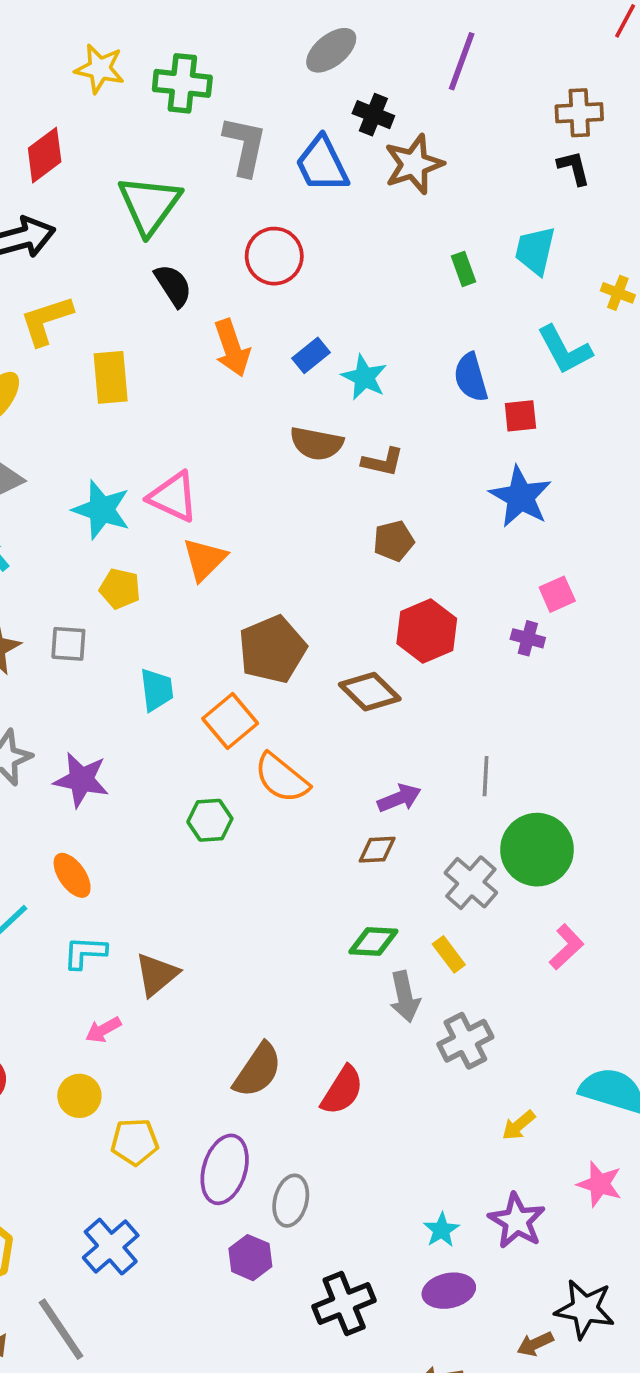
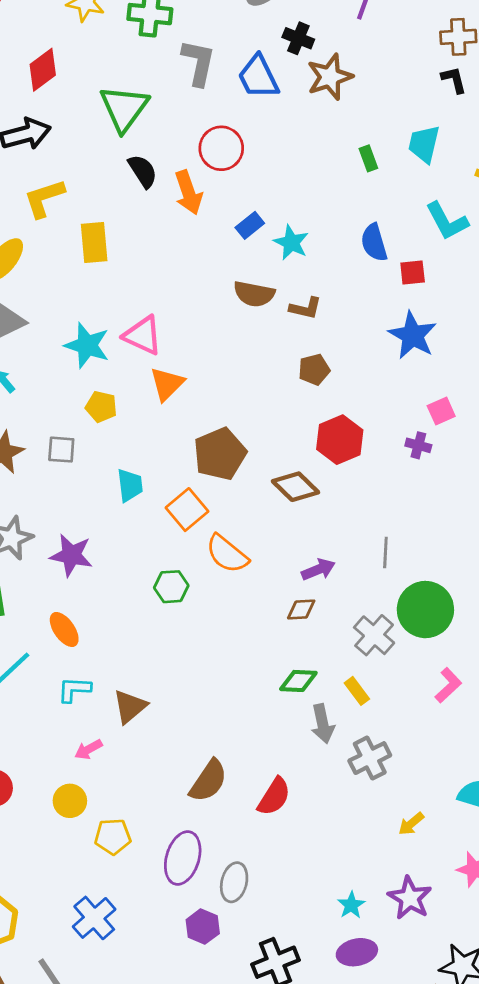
orange arrow: (232, 348) -> (188, 193), moved

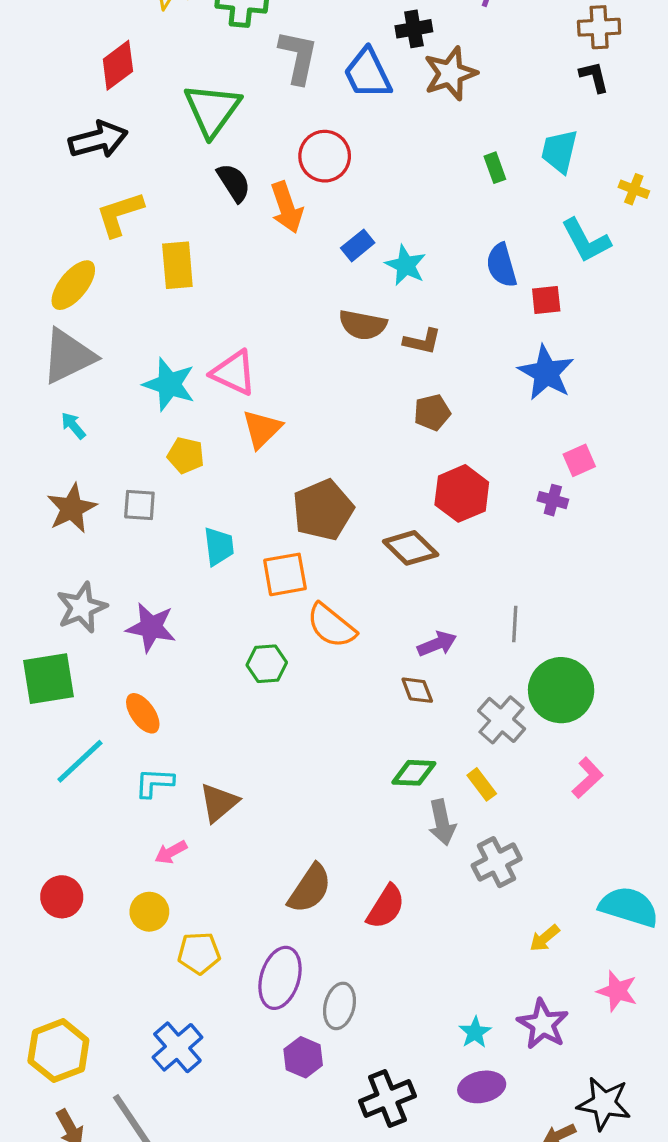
black cross: (298, 38) -> (414, 29), turned -32
orange square: (187, 510) -> (285, 574), turned 30
brown diamond: (301, 610) -> (417, 690), turned 72

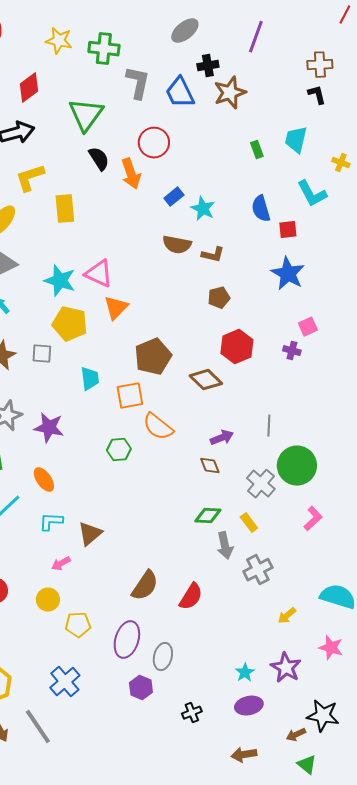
yellow pentagon: (186, 455) -> (70, 324), size x1.6
black cross: (387, 1099) -> (192, 713), size x0.6

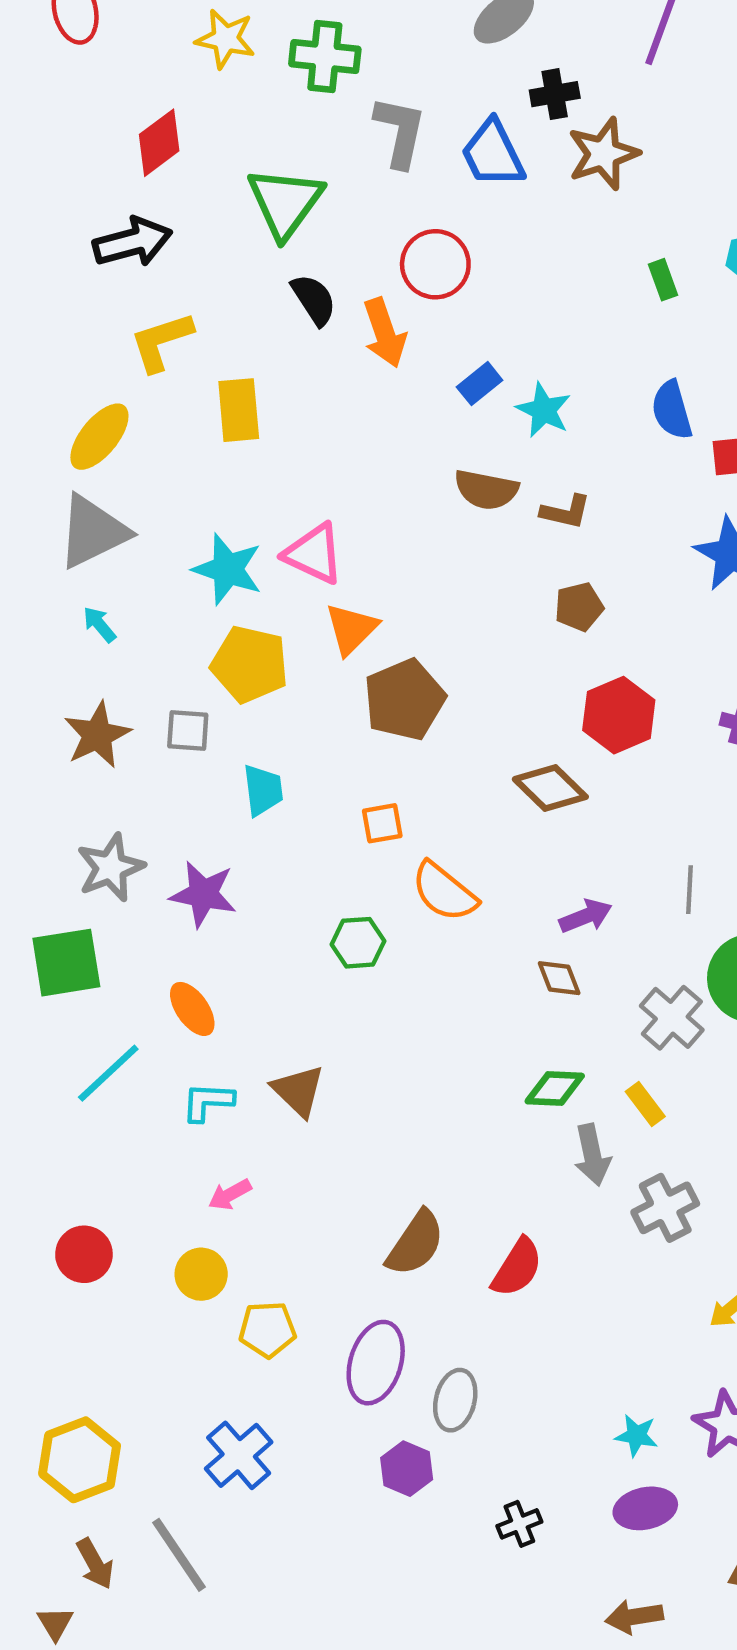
brown pentagon: (153, 357) -> (404, 700), moved
cyan trapezoid: (90, 379) -> (263, 790), moved
orange square: (130, 396) -> (382, 823), size x0.7
brown triangle: (90, 534) -> (298, 1091), moved, turned -36
cyan star: (245, 673) -> (636, 1435), turned -30

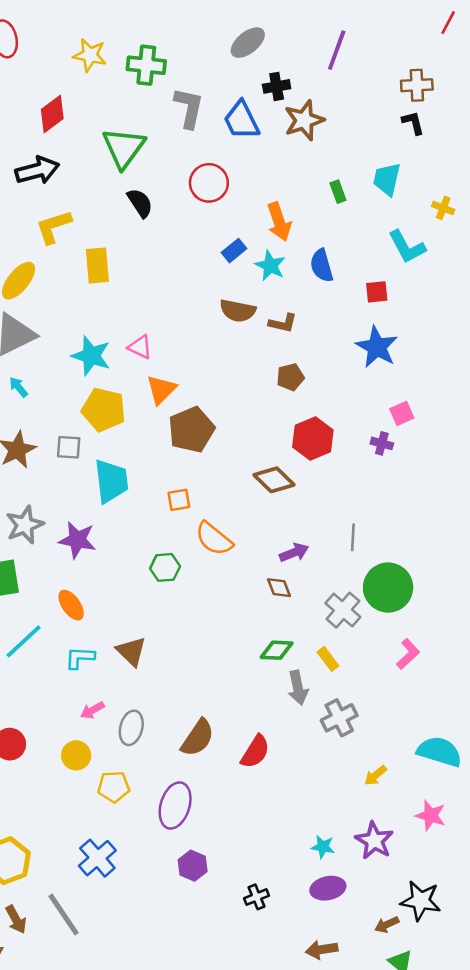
orange arrow: (385, 333) -> (279, 222), moved
blue semicircle: (672, 410) -> (322, 266), moved
pink triangle: (314, 554) -> (140, 347), size x0.7
cyan trapezoid: (263, 790) -> (111, 481), size x1.5
gray ellipse: (455, 1400) -> (131, 728), moved

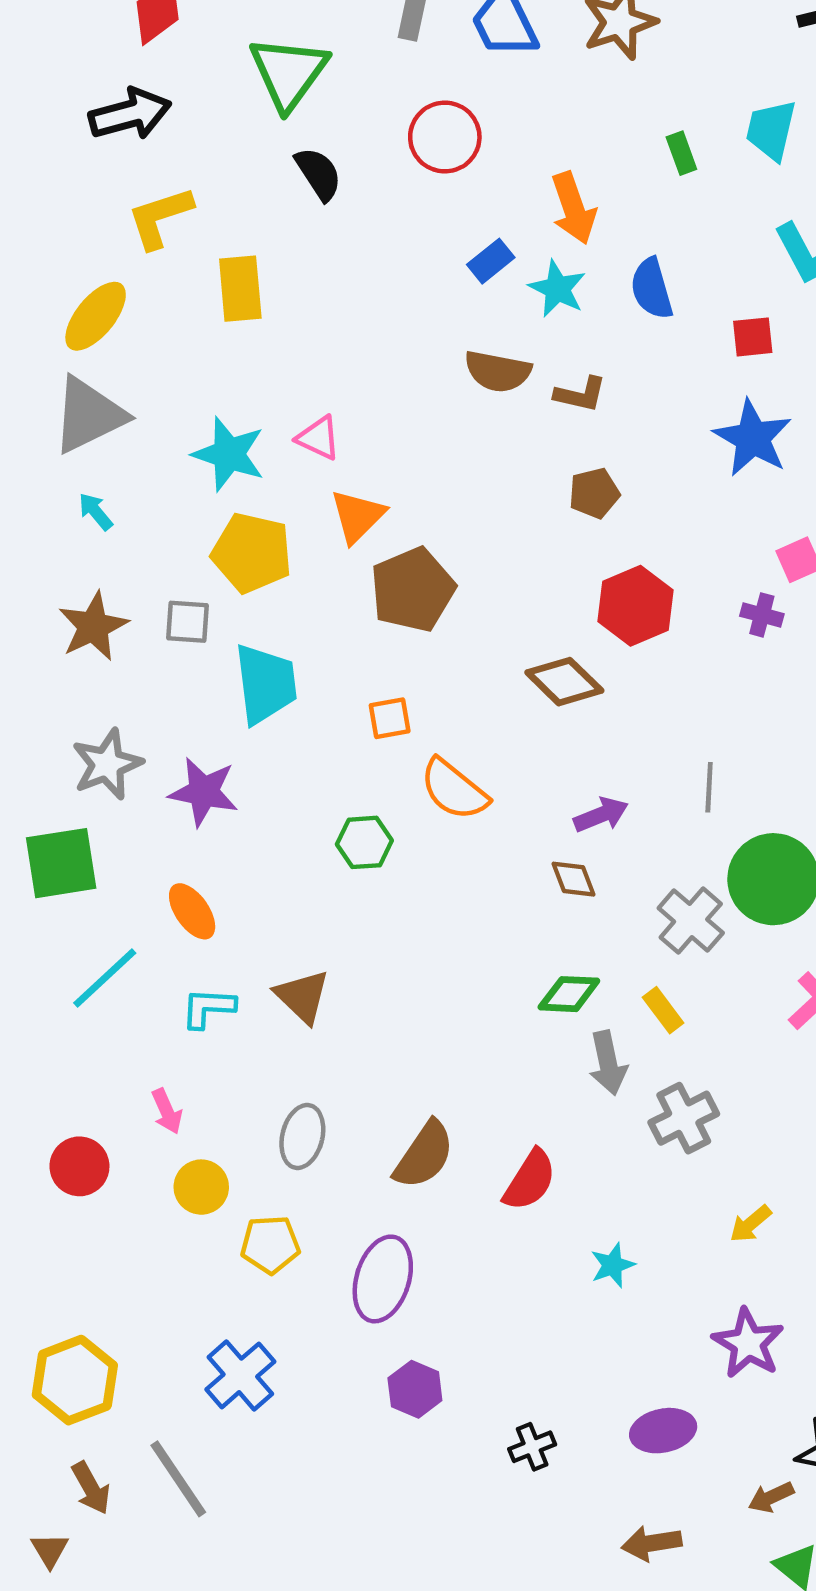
pink arrow: (92, 710) -> (167, 1111), moved, turned -85
cyan star: (323, 847) -> (613, 1265), moved, turned -30

